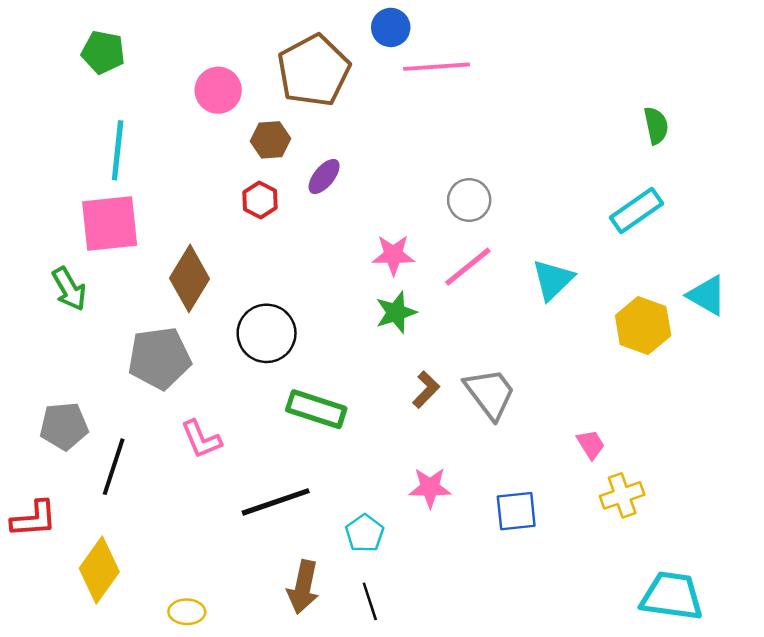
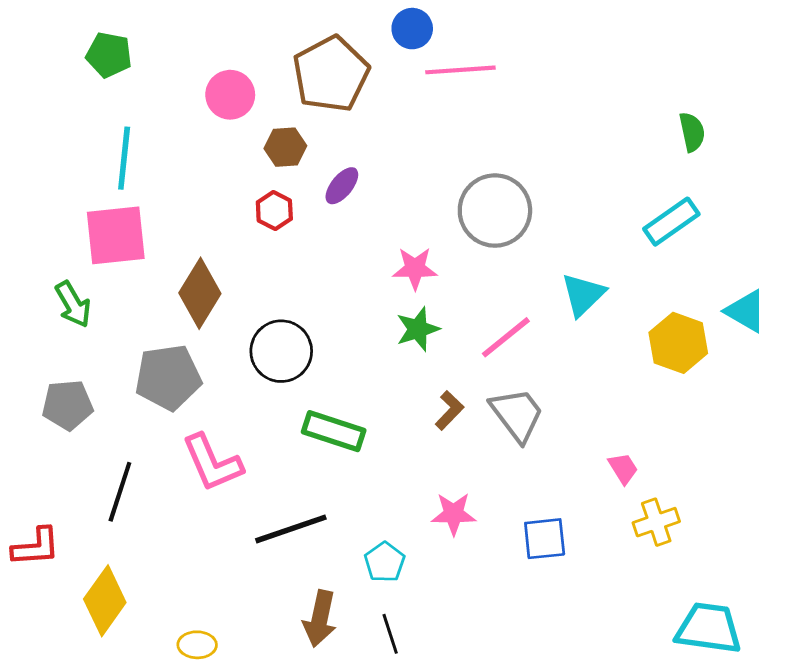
gray circle: (469, 200) -> (495, 211), size x1.6
pink line: (468, 267) -> (506, 337), moved
gray pentagon: (64, 426) -> (68, 405), moved
pink L-shape: (201, 439) -> (212, 463), size x1.4

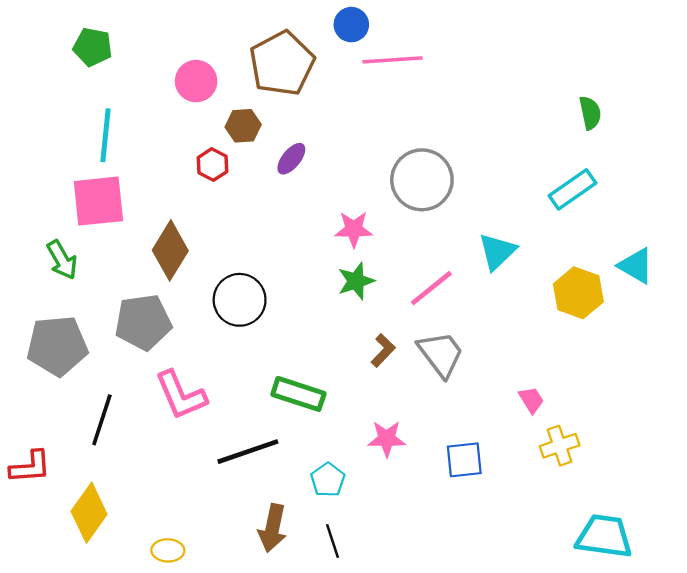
red hexagon: (274, 211) -> (213, 165), moved
gray pentagon: (68, 405) -> (57, 346), size x1.4
green rectangle: (334, 431) -> (298, 394), moved

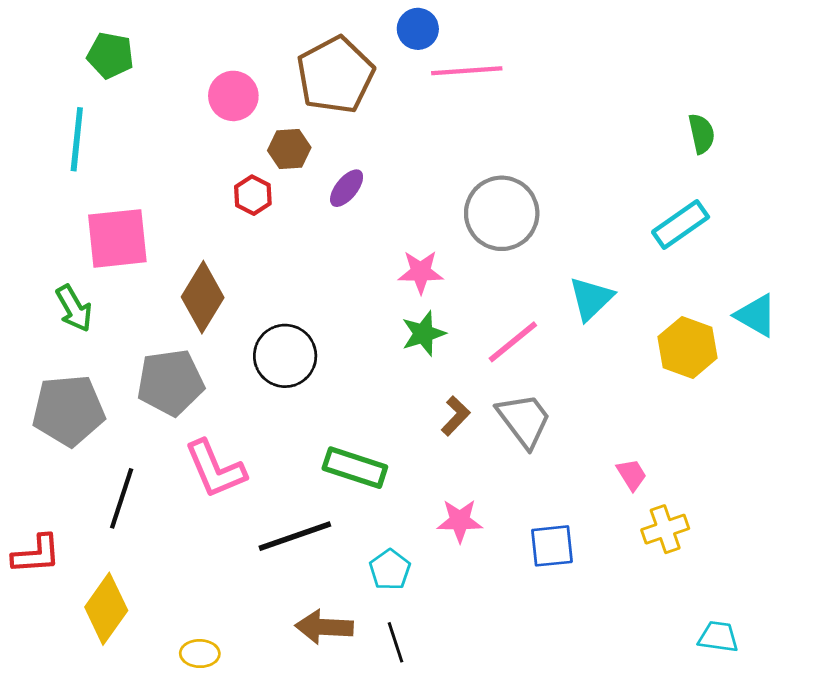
cyan line: (105, 135) -> (77, 139), moved
brown arrow: (273, 528) -> (324, 627), turned 81
cyan trapezoid: (604, 536) -> (718, 637), size x0.6

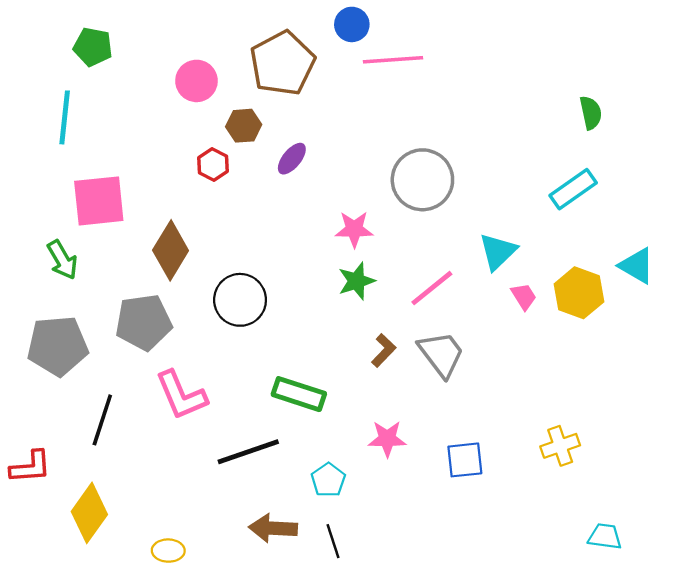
pink trapezoid: (632, 475) -> (524, 296), moved

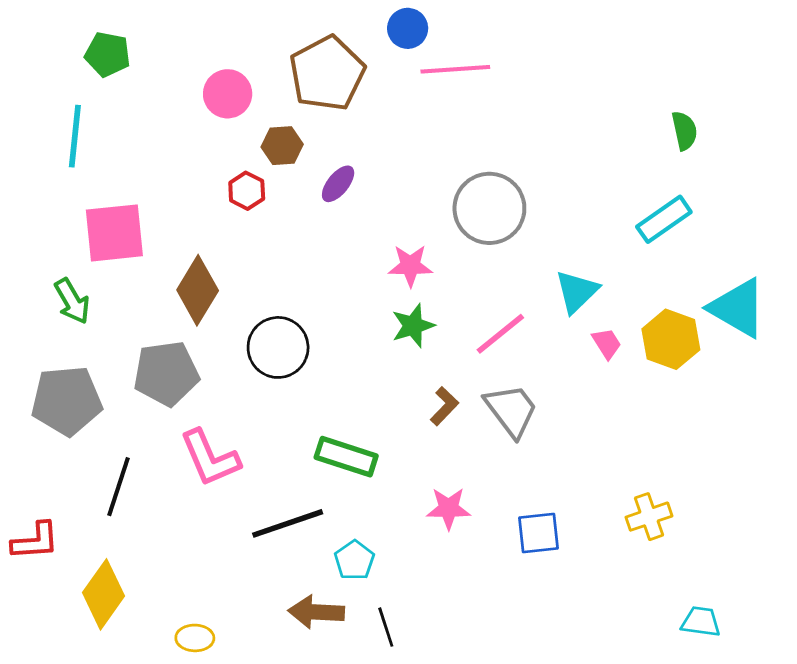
cyan triangle: (637, 266) -> (738, 308), size x1.4
cyan pentagon: (328, 480) -> (354, 560), moved

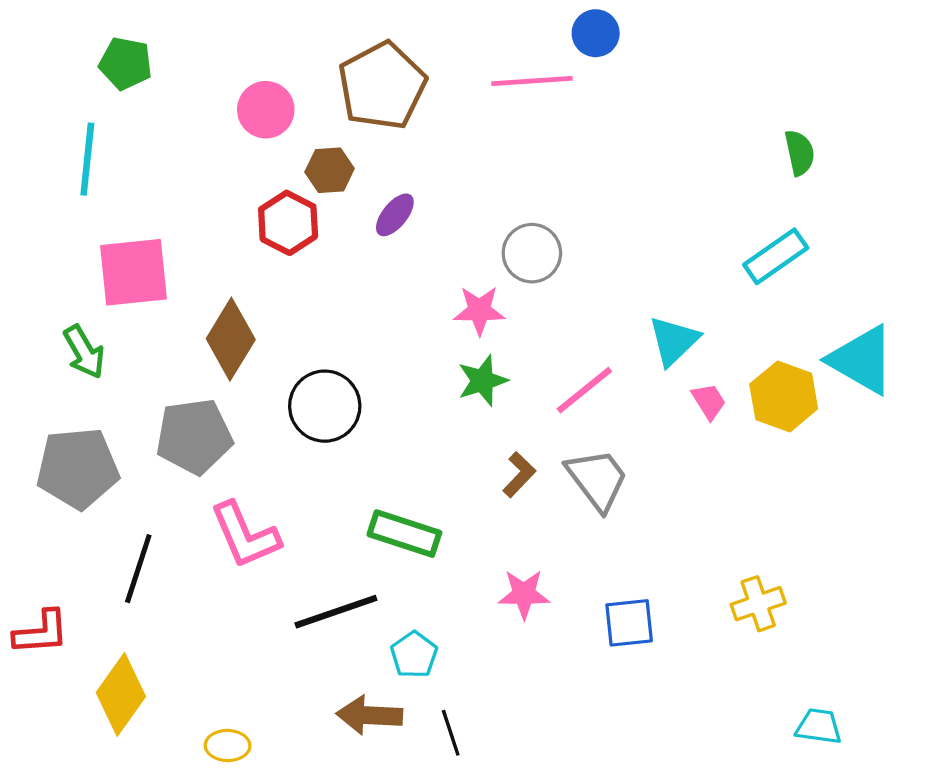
blue circle: (408, 28) -> (596, 33), moved
red hexagon: (247, 191) -> (288, 223), size x1.4
gray circle: (489, 208) -> (532, 253), moved, size x0.7

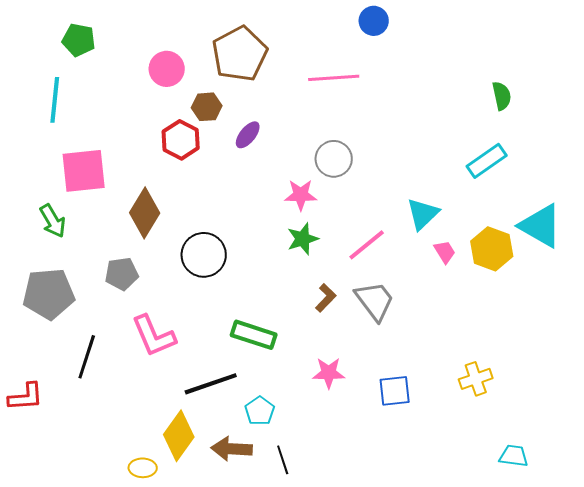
pink line: (532, 81) -> (334, 78), moved
gray pentagon: (194, 436) -> (122, 274), size x0.7
yellow diamond: (121, 695) -> (179, 436), moved

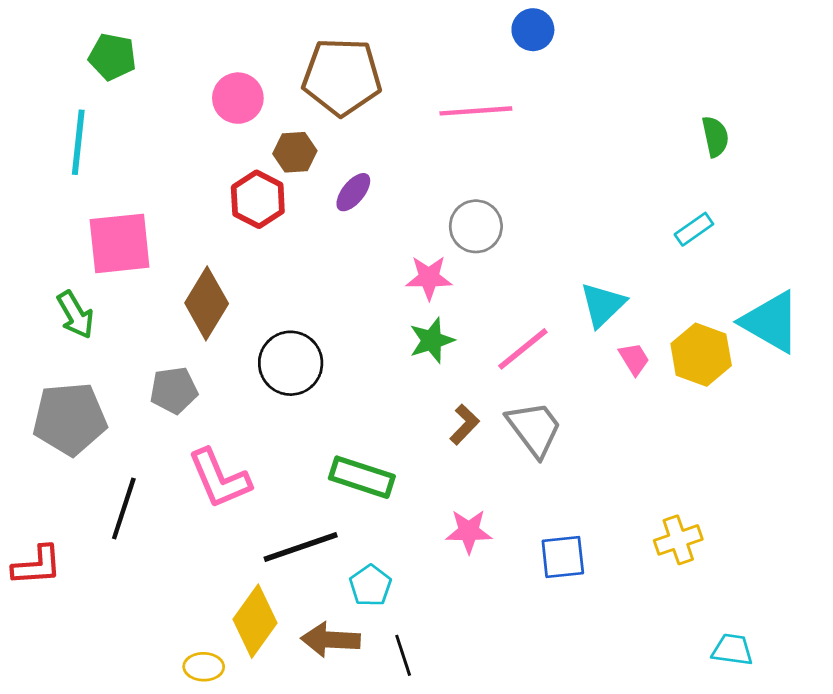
brown pentagon: (240, 54) -> (342, 77), turned 30
cyan rectangle: (487, 161) -> (694, 229), size x0.7

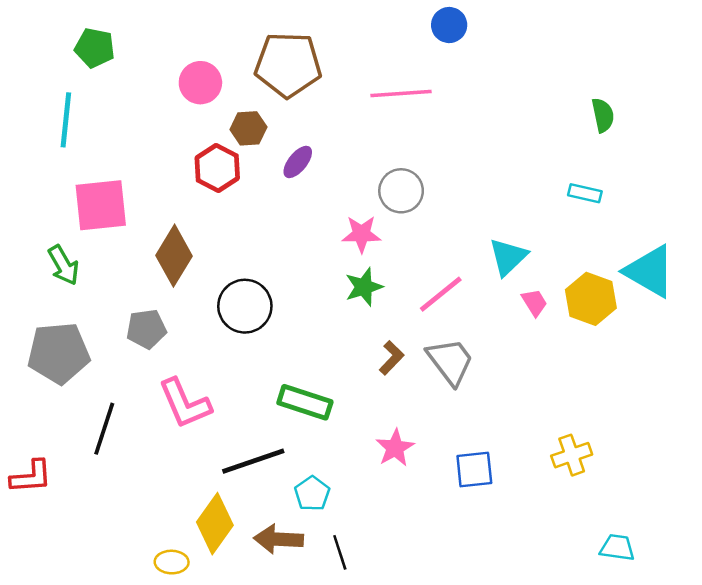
cyan rectangle: (694, 229) -> (585, 193), turned 48
pink star: (469, 531) -> (395, 448), turned -30

